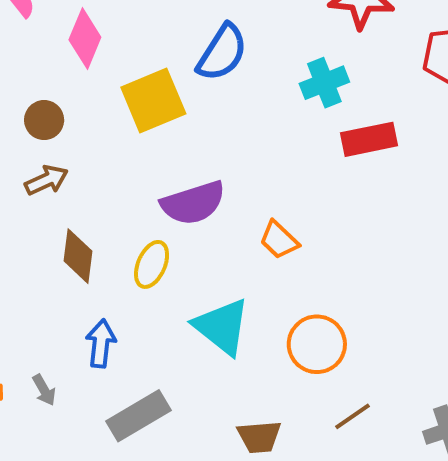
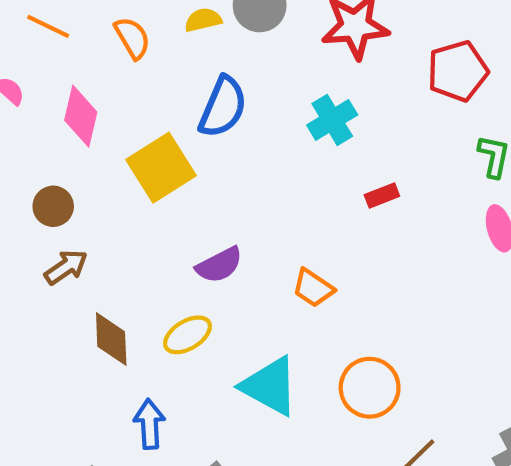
red rectangle: (369, 139) -> (382, 195), moved, size x0.6
purple semicircle: (193, 203) -> (219, 265), size x0.7
yellow ellipse: (152, 264) -> (187, 335), turned 45

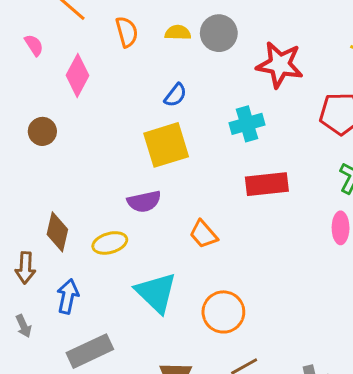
blue semicircle: (223, 107) -> (175, 95), size x0.6
yellow square: (161, 168) -> (166, 145), moved
red rectangle: (382, 195) -> (267, 184), size x1.8
brown arrow: (66, 267) -> (25, 268), moved, turned 112

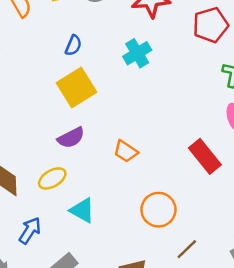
red rectangle: (267, 184) -> (205, 156), moved, turned 72
cyan triangle: (156, 293) -> (82, 210), moved, size x0.7
blue arrow: (68, 296) -> (30, 230), turned 36

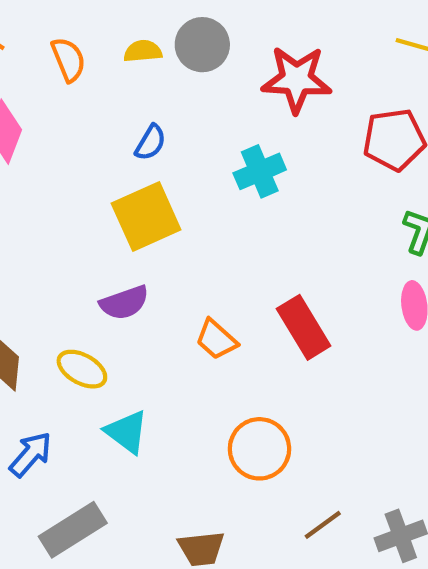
red rectangle: (205, 156) -> (304, 327), moved
yellow ellipse: (52, 178) -> (82, 369), turned 52
brown line: (187, 249) -> (323, 525), moved

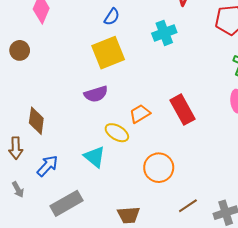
orange trapezoid: (216, 339) -> (140, 114), turned 105
yellow ellipse: (82, 369) -> (117, 133), moved

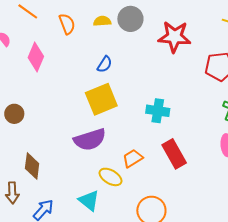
cyan cross: (164, 33) -> (158, 111), moved, turned 30
brown circle: (20, 50) -> (14, 114), moved
purple semicircle: (96, 94) -> (90, 140), size x1.4

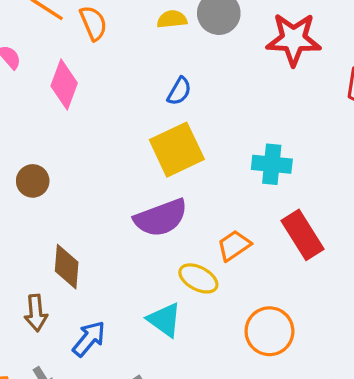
orange semicircle: (67, 24) -> (93, 23), moved

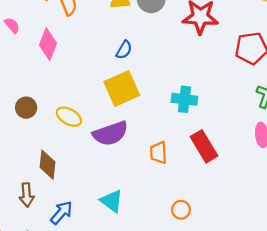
orange trapezoid: (234, 246) -> (158, 153), turned -60
yellow ellipse: (198, 278) -> (69, 117), moved
orange circle: (269, 331) -> (181, 210), size x0.6

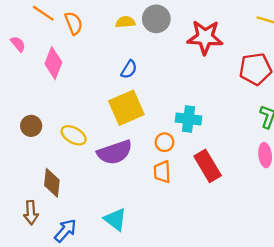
orange circle: (181, 210) -> (165, 142), moved

